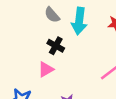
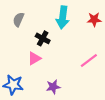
gray semicircle: (52, 15) -> (18, 20), moved, turned 64

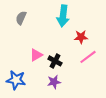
red star: (94, 20) -> (81, 37), moved
black cross: (43, 38) -> (55, 61), moved

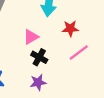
pink triangle: (36, 55) -> (31, 37), moved

